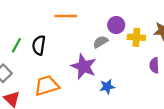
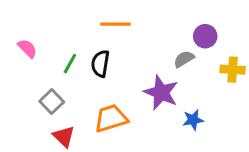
orange line: (66, 16) -> (116, 24), moved
yellow cross: (136, 37) -> (233, 70), moved

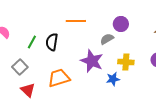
orange line: (116, 24) -> (76, 21), moved
yellow cross: (233, 70) -> (126, 62), moved

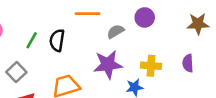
gray semicircle: (107, 39) -> (115, 31), moved
purple star: (92, 61) -> (108, 64), turned -30

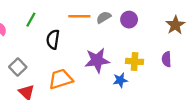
brown star: (198, 24) -> (175, 25), turned -30
gray semicircle: (115, 31) -> (104, 17), moved
green line: (32, 40) -> (31, 20), moved

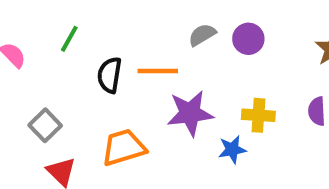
orange line: (79, 16) -> (158, 71), moved

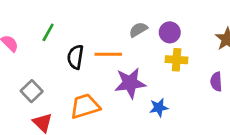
yellow cross: (258, 115) -> (177, 60), moved

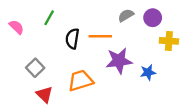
yellow cross: (177, 60) -> (169, 41), moved
blue star: (159, 108) -> (148, 72), moved

